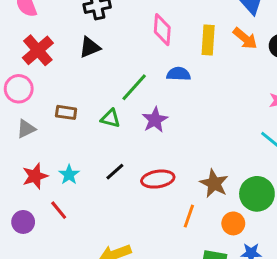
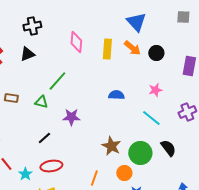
blue semicircle: (179, 74) -> (116, 95), moved
purple star: (155, 120) -> (71, 117), moved, turned 30
cyan star: (69, 175) -> (25, 174), moved
red ellipse: (158, 179) -> (51, 166), moved
orange line: (189, 216) -> (94, 178), moved

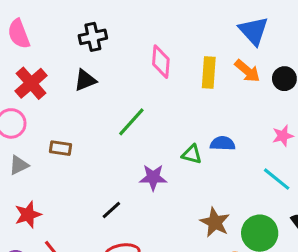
green triangle: (41, 102) -> (192, 154), moved

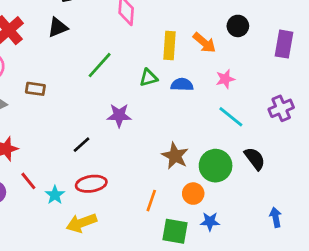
orange arrow: (247, 71) -> (204, 43), moved
yellow rectangle: (209, 72) -> (169, 46), moved
pink star: (283, 136) -> (225, 79), moved
green triangle: (192, 154) -> (148, 78), moved, turned -30

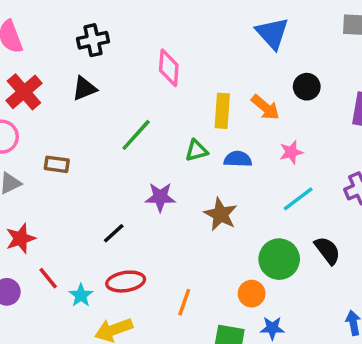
cyan line: (231, 117) -> (298, 199), turned -76
brown star: (175, 156) -> (221, 214), moved
orange line: (151, 201) -> (184, 302), moved

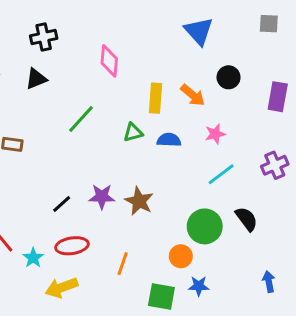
purple star: (160, 197) -> (102, 197), moved
brown star: (221, 214) -> (139, 201), moved

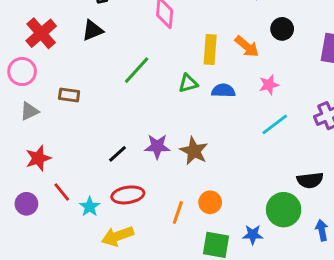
black semicircle: (246, 219) -> (310, 180), moved, turned 120
green circle: (205, 226) -> (284, 210), moved
orange circle: (181, 256) -> (210, 202), moved

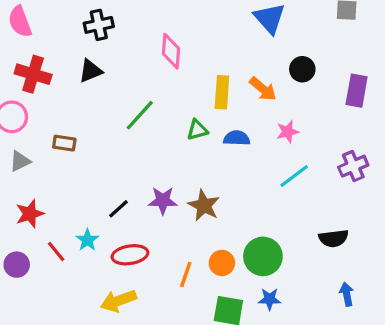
red cross: (41, 33) -> (33, 74), turned -32
cyan star: (90, 207) -> (87, 240), moved
green circle: (284, 210) -> (263, 256), moved

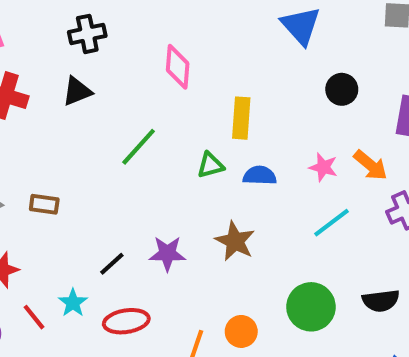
orange arrow: (263, 89) -> (370, 165), moved
pink star: (288, 132) -> (323, 167), turned 30
brown rectangle: (64, 143) -> (44, 204), moved
brown star: (204, 205) -> (235, 241), moved
green circle: (263, 256) -> (311, 307), moved

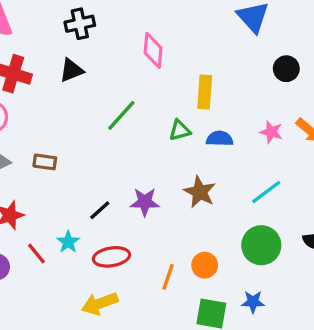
cyan line: (332, 223) -> (266, 192), moved

